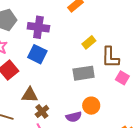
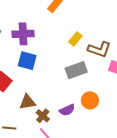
brown L-shape: (110, 57) -> (99, 49), turned -60
purple semicircle: (74, 117) -> (67, 110), moved

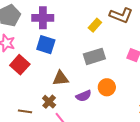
brown L-shape: (99, 49) -> (121, 15), moved
brown triangle: (27, 102) -> (61, 78), moved
brown cross: (43, 116) -> (49, 102), moved

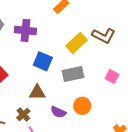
yellow rectangle: (95, 25) -> (77, 43), size x1.5
blue square: (46, 45) -> (43, 61), moved
purple semicircle: (84, 96) -> (58, 112), turned 42

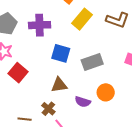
yellow rectangle: (77, 43) -> (82, 19), moved

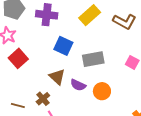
brown triangle: (59, 85) -> (57, 77), turned 42
purple semicircle: (83, 102) -> (78, 85), moved

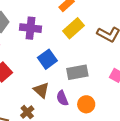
blue square: (63, 46) -> (47, 59), turned 30
purple semicircle: (78, 85) -> (62, 98), turned 42

